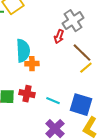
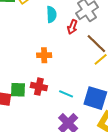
cyan semicircle: (23, 51) -> (51, 14), moved, size x0.7

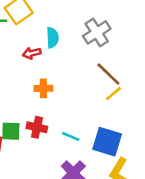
red arrow: (72, 27) -> (32, 53), moved, turned 56

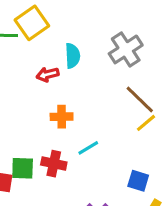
cyan line: (71, 136) -> (88, 148), moved, turned -54
blue square: (107, 142) -> (138, 181), size x0.6

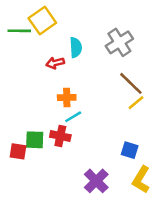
cyan line: (88, 148) -> (73, 117), moved

